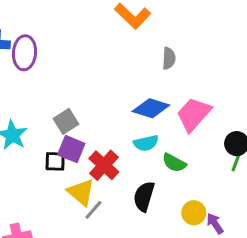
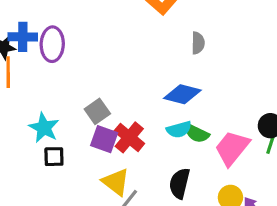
pink trapezoid: (194, 114) -> (232, 148), moved
black square: (55, 161) -> (54, 157), moved
green semicircle: (174, 163) -> (197, 134), moved
red cross: (104, 165) -> (129, 137), moved

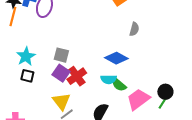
gray square: (97, 111) -> (61, 55), turned 35

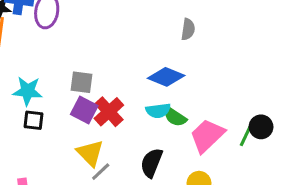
cyan star: (26, 56) -> (28, 91), turned -30
black circle: (165, 92) -> (261, 127), moved

